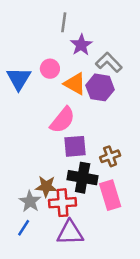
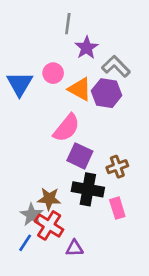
purple square: (75, 146) -> (80, 156), turned 30
pink rectangle: (110, 195) -> (117, 208), size x0.7
red cross: (62, 203) -> (49, 225), moved, turned 36
purple triangle: (70, 233) -> (74, 248), size x0.6

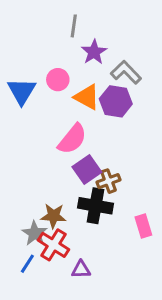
purple square: (80, 156) -> (87, 169), turned 30
brown cross: (117, 167) -> (109, 181), moved
pink rectangle: (117, 208) -> (143, 226), moved

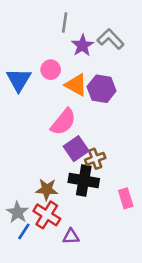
gray L-shape: (126, 72) -> (111, 39), moved
gray star: (35, 233) -> (17, 212), moved

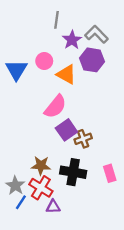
purple hexagon: (102, 89) -> (92, 60), moved
black cross: (84, 180) -> (73, 172), moved
purple triangle: (71, 237) -> (53, 207), moved

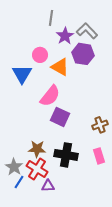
blue triangle: (16, 70) -> (22, 74), moved
purple square: (66, 130) -> (60, 117), turned -30
brown cross: (83, 139) -> (100, 125), moved

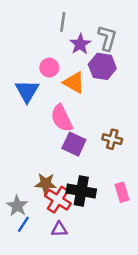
gray L-shape: (87, 31) -> (107, 38), turned 60
pink semicircle: (50, 96) -> (62, 118), turned 115
brown cross: (100, 125) -> (112, 139), moved, turned 35
red cross: (37, 169) -> (58, 200), moved

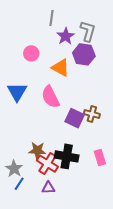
pink circle: (49, 68) -> (31, 53), moved
blue triangle: (27, 91) -> (17, 92), moved
purple square: (74, 144) -> (75, 118), moved

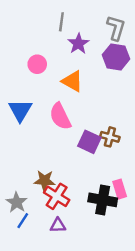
gray L-shape: (88, 31) -> (116, 28), moved
purple hexagon: (84, 54) -> (116, 57), moved
black cross: (67, 156) -> (103, 200), moved

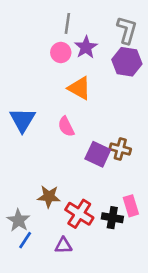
pink circle: (37, 64) -> (61, 53), moved
pink semicircle: (60, 116) -> (66, 127), size x0.7
red cross: (57, 196) -> (79, 214), moved
black cross: (103, 200) -> (112, 218), size x0.7

